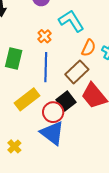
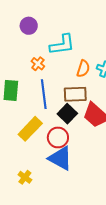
cyan L-shape: (71, 21) -> (62, 45), turned 124
brown rectangle: (77, 72) -> (75, 94), turned 50
black square: (66, 101) -> (67, 114), moved

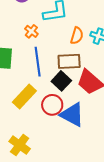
blue triangle: (60, 158) -> (72, 115), moved
yellow cross: (25, 177) -> (20, 145), size x1.5

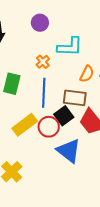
red circle: (52, 105) -> (49, 127), moved

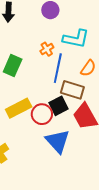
blue line: (44, 93) -> (58, 68), moved

